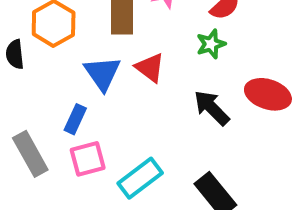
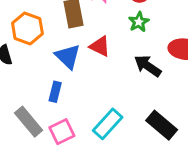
pink square: (88, 159) -> (62, 132), moved

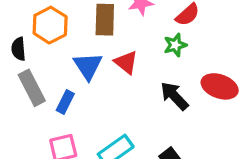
gray rectangle: (29, 122) -> (32, 88), moved

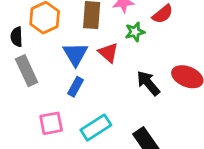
green star: (175, 45) -> (135, 32), moved
blue rectangle: (65, 102) -> (76, 87), moved

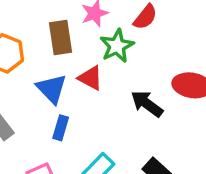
green star: (135, 32) -> (117, 46), size x1.4

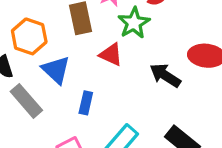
blue triangle: (52, 89) -> (56, 70), moved

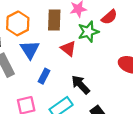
black arrow: (165, 75) -> (80, 85), moved

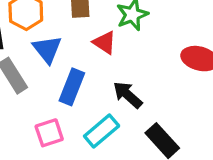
blue rectangle: (44, 76) -> (72, 87), size x1.5

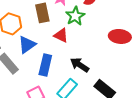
blue triangle: (47, 49) -> (27, 45), turned 42

